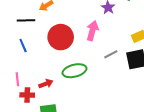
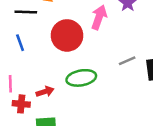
pink arrow: (92, 31) -> (99, 17), moved

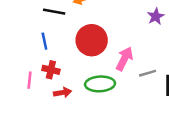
pink arrow: (99, 17) -> (124, 59), moved
red cross: (21, 104) -> (51, 70), moved

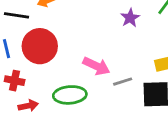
red circle: (92, 40) -> (40, 46), moved
pink arrow: (124, 59) -> (96, 66), turned 90

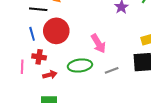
pink arrow: (96, 66) -> (98, 43), turned 36
gray line: (123, 82) -> (112, 70), moved

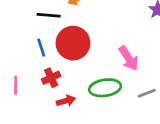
red cross: (39, 57) -> (51, 78), turned -32
pink line: (22, 67) -> (16, 85), moved

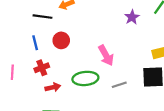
red circle: (73, 43) -> (61, 40), size x0.6

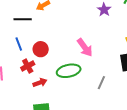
red circle: (61, 40) -> (41, 49), moved
gray line: (119, 85) -> (101, 83), moved, turned -40

